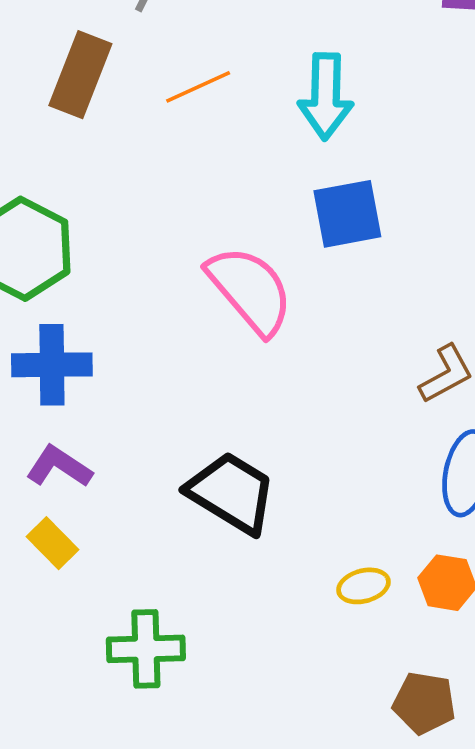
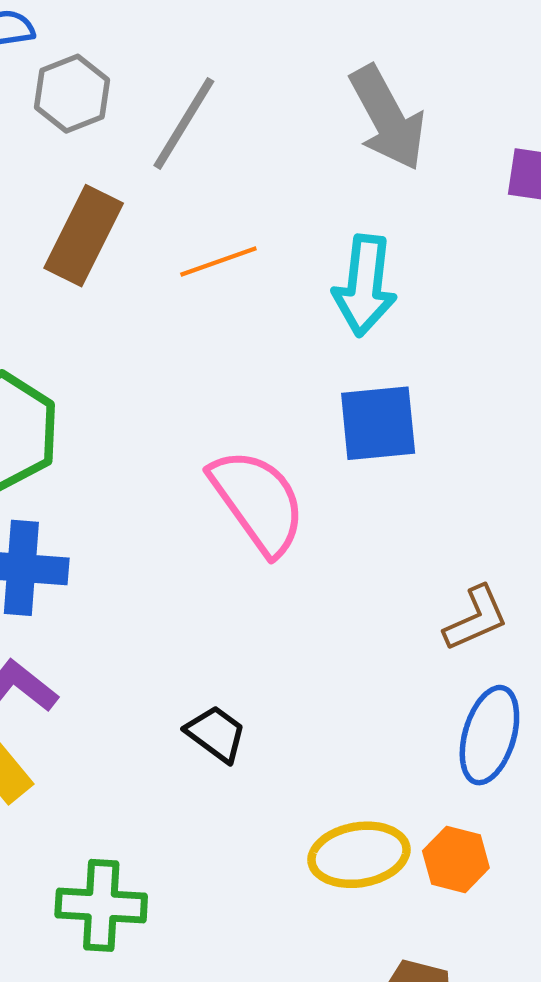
black trapezoid: (232, 493) -> (216, 734), size x0.6
yellow ellipse: (363, 586) -> (359, 855), size x1.6

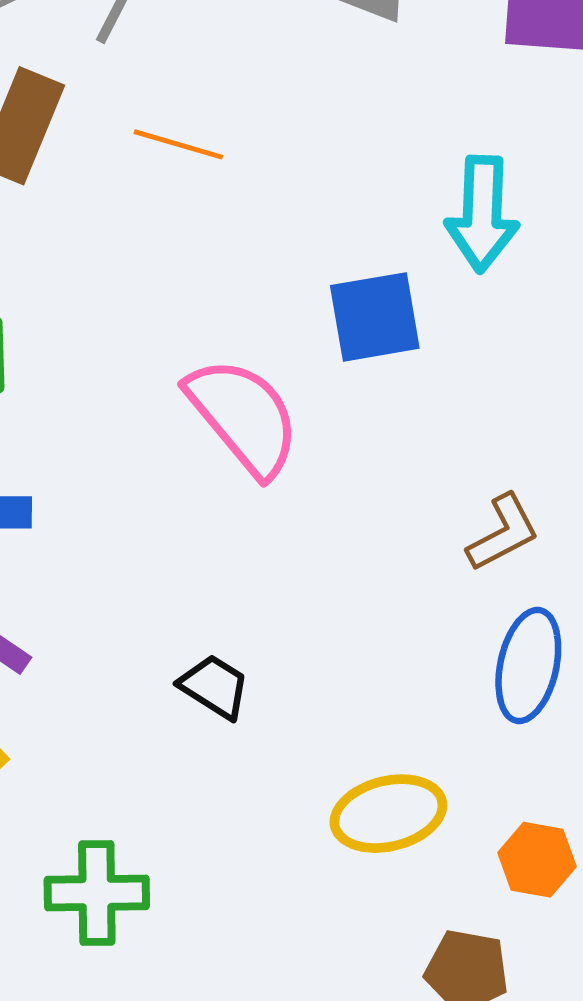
orange line: (218, 261) -> (178, 144), turned 40
cyan arrow: (365, 285) -> (482, 214), moved
orange hexagon: (456, 859) -> (537, 860), moved

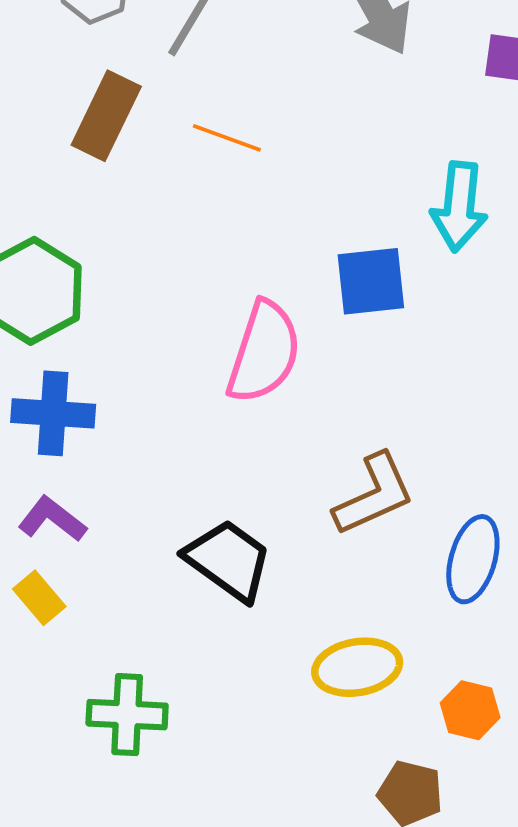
pink semicircle: (243, 417) -> (264, 352), turned 54
brown L-shape: (503, 533) -> (374, 494), moved, size x1.4
black trapezoid: (214, 687) -> (228, 560), size x1.6

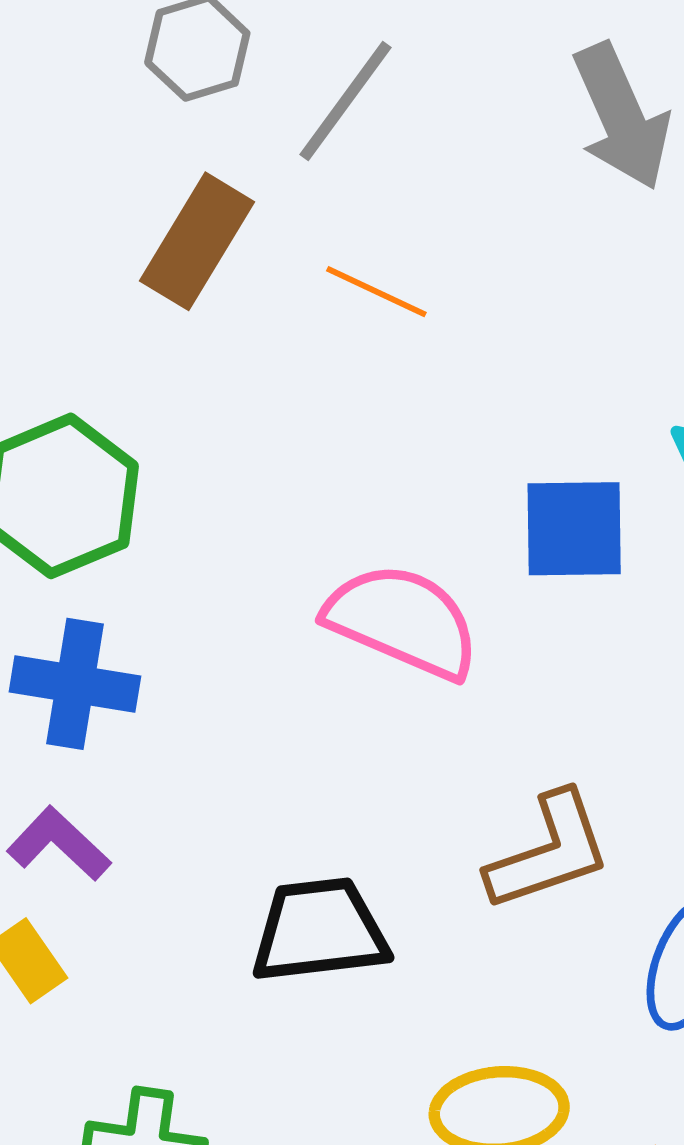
pink semicircle: (264, 352) -> (402, 621), turned -90
black trapezoid: (228, 560) -> (319, 931), turned -48

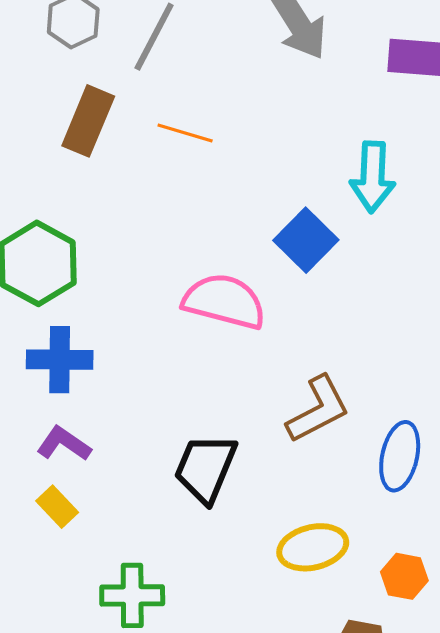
blue square: (574, 529) -> (306, 240), turned -36
black trapezoid: (319, 931) -> (206, 468), turned -52

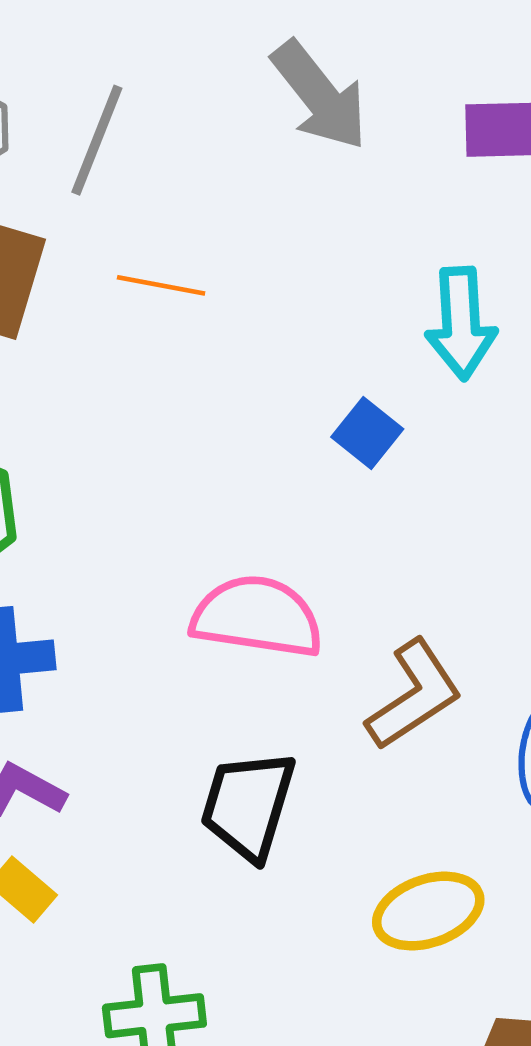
blue square: (306, 240) -> (367, 433), size x0.7
pink semicircle: (224, 301) -> (257, 617), moved

